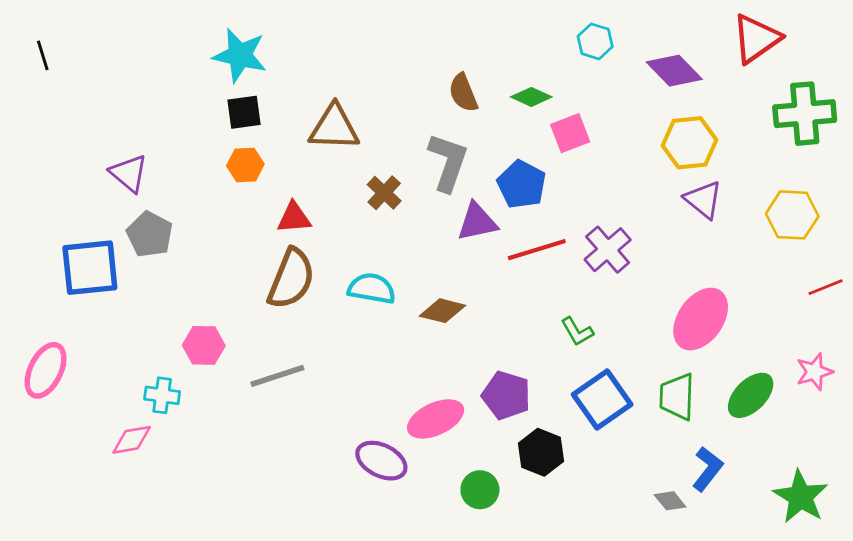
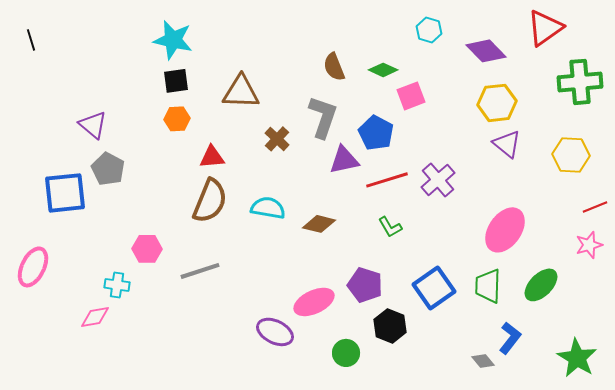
green L-shape: (577, 332) -> (390, 227), moved
pink star: (814, 372) -> (589, 245), moved

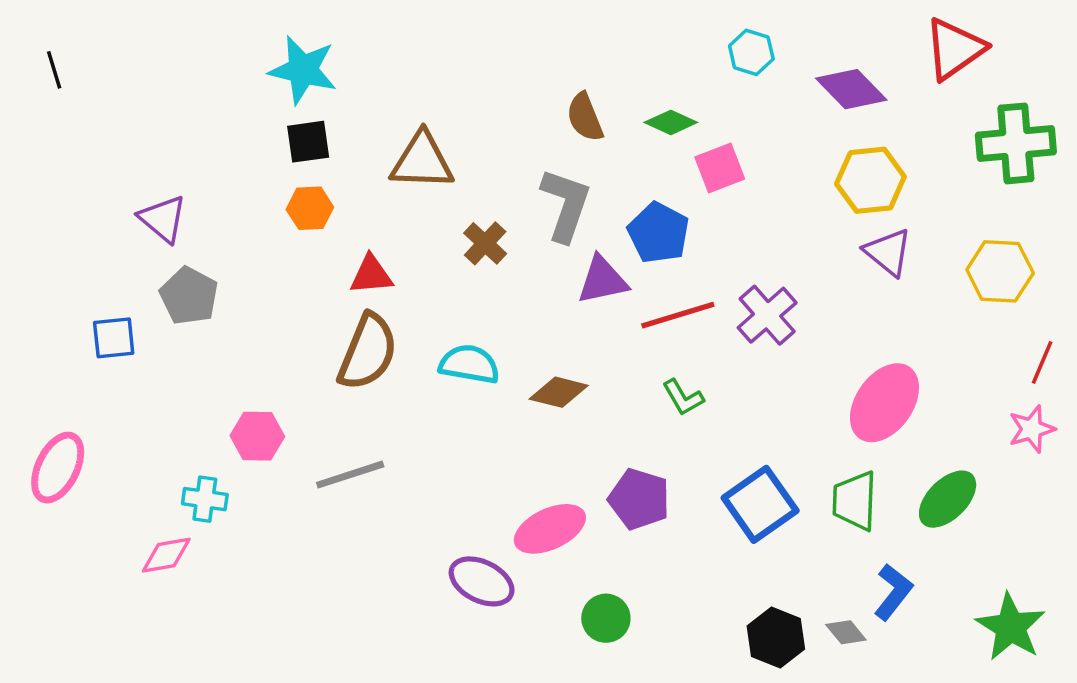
blue square: (65, 193) -> (114, 338), size x0.6
red line: (595, 207) -> (1042, 362), turned -45
black hexagon: (390, 326) -> (776, 637), moved

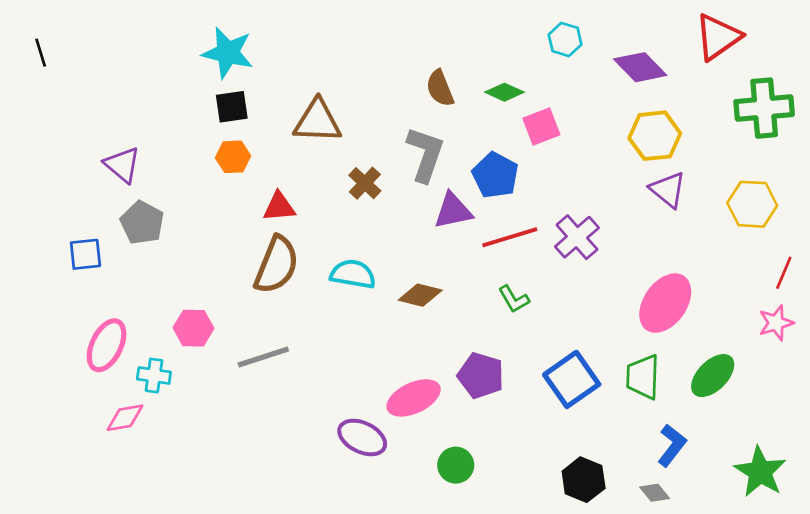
pink ellipse: (58, 468) -> (107, 345), moved
gray diamond: (846, 632) -> (655, 493), moved

